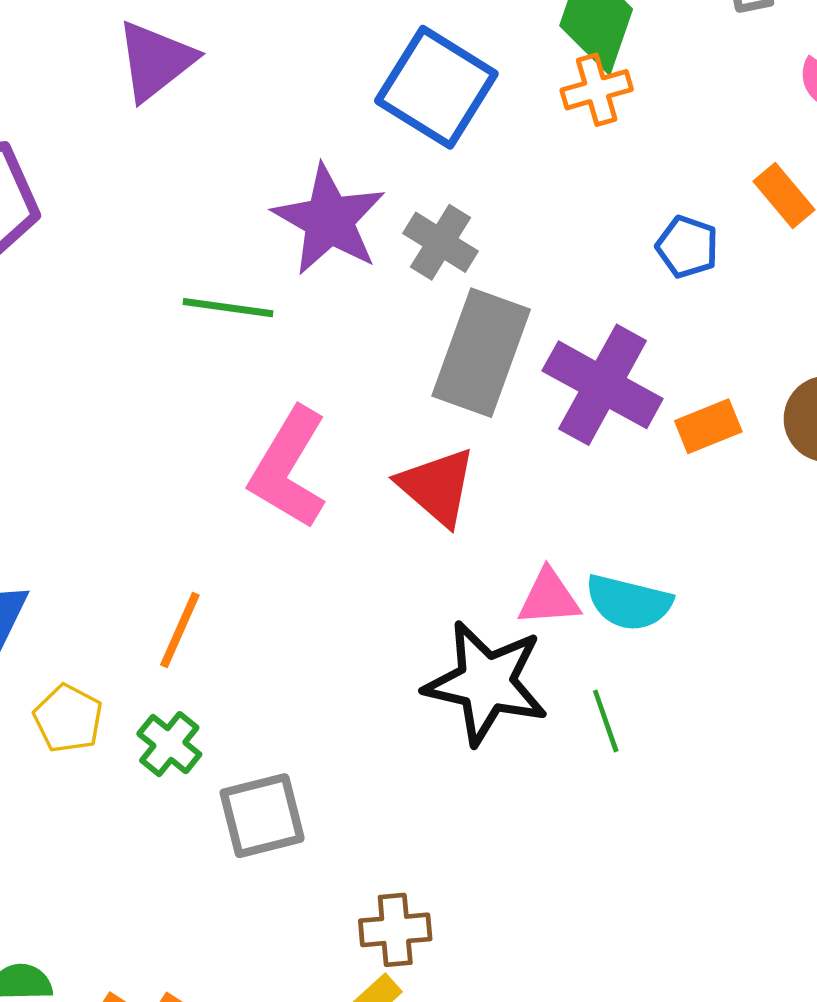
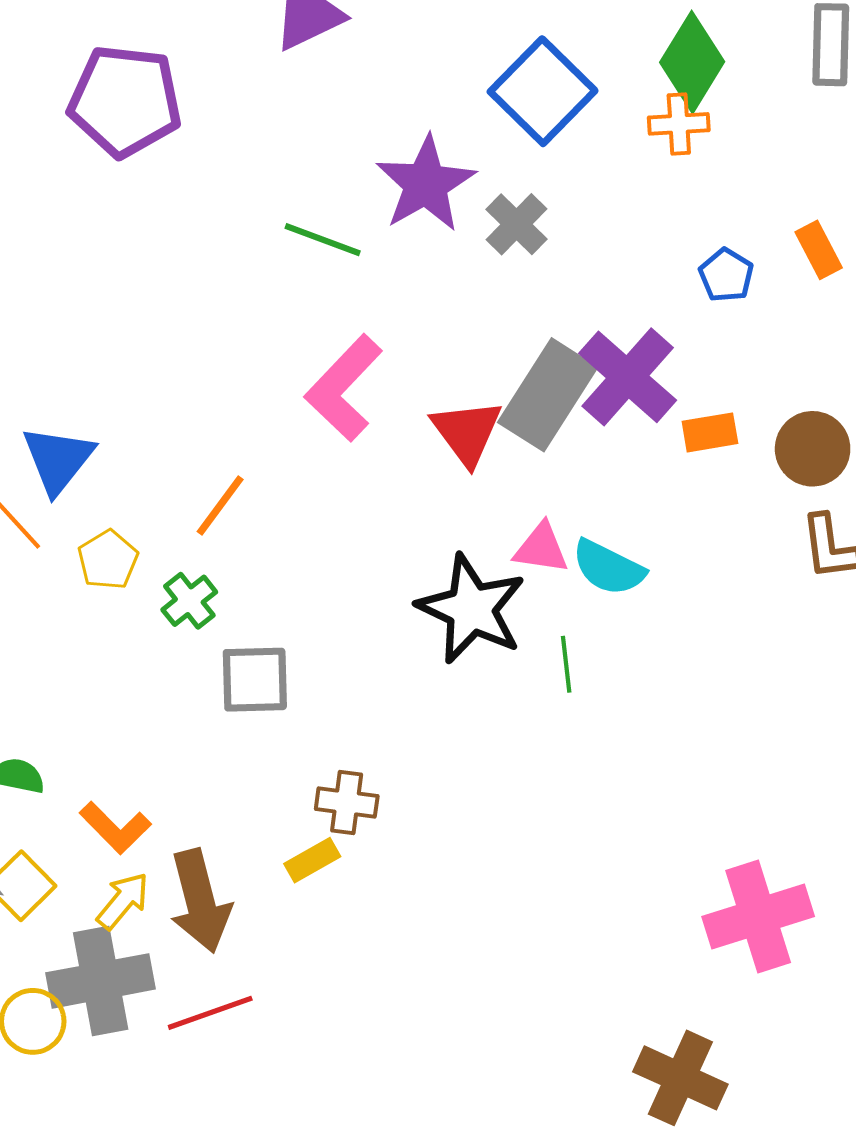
gray rectangle: (481, 353) -> (548, 395), moved

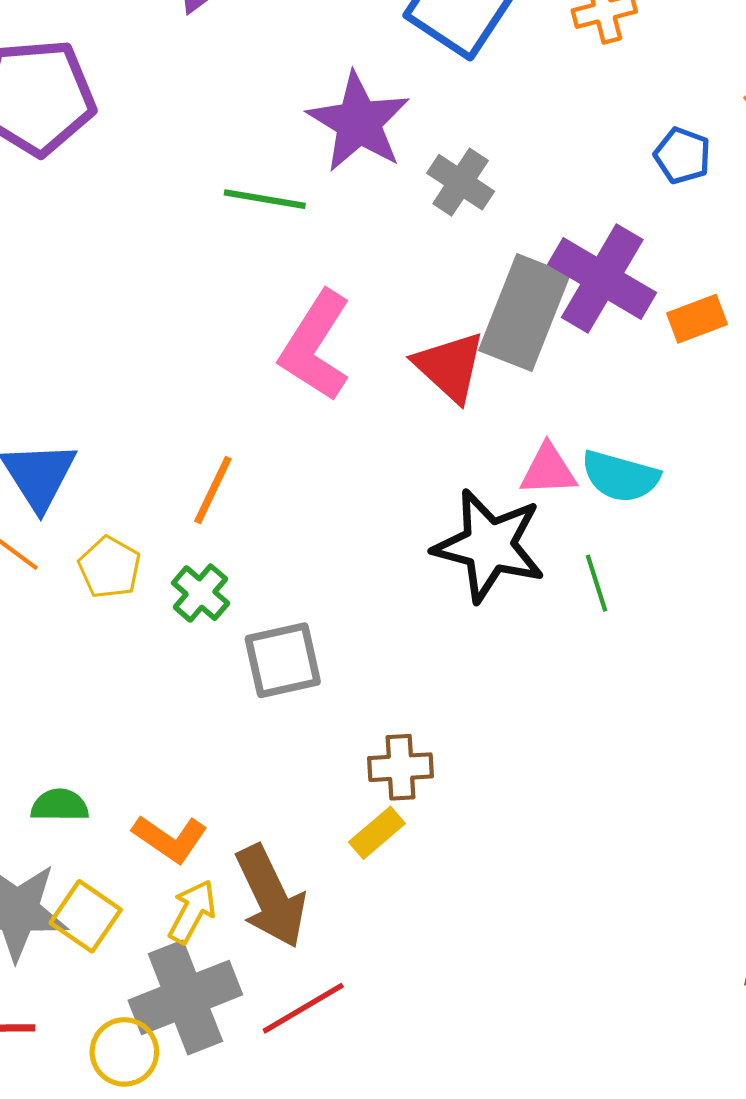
gray cross: (517, 224) -> (461, 182), moved

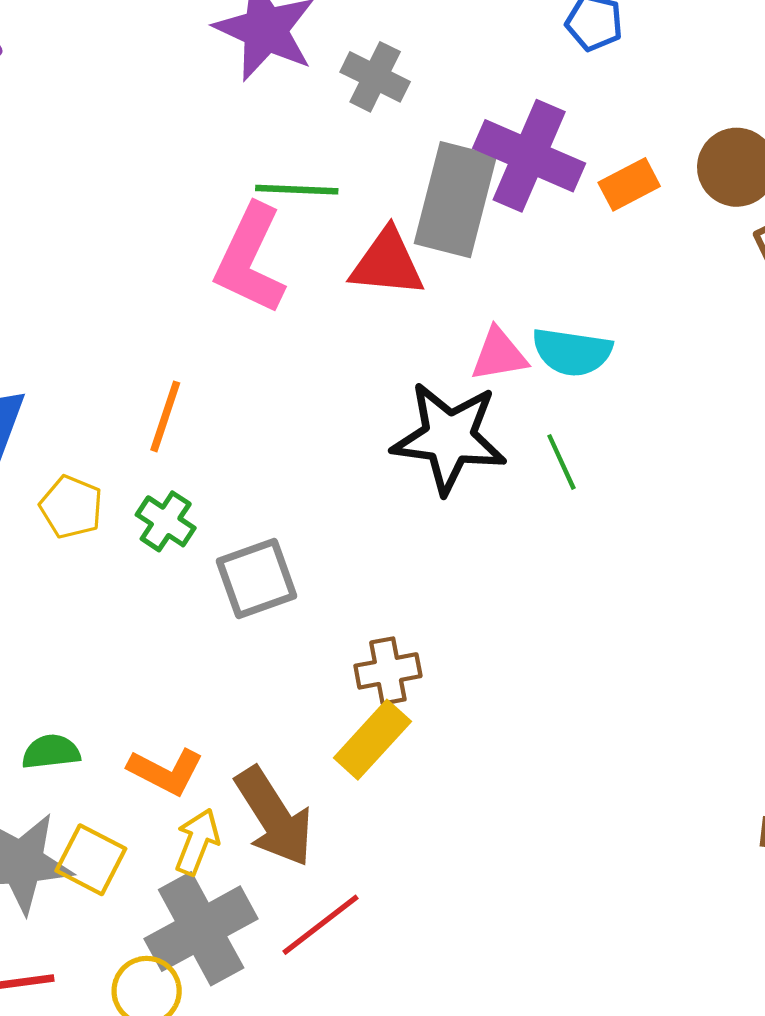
green line: (265, 199) -> (297, 190), moved
red triangle: (450, 367) -> (387, 263), turned -30
yellow rectangle: (377, 833) -> (372, 740), size x1.4

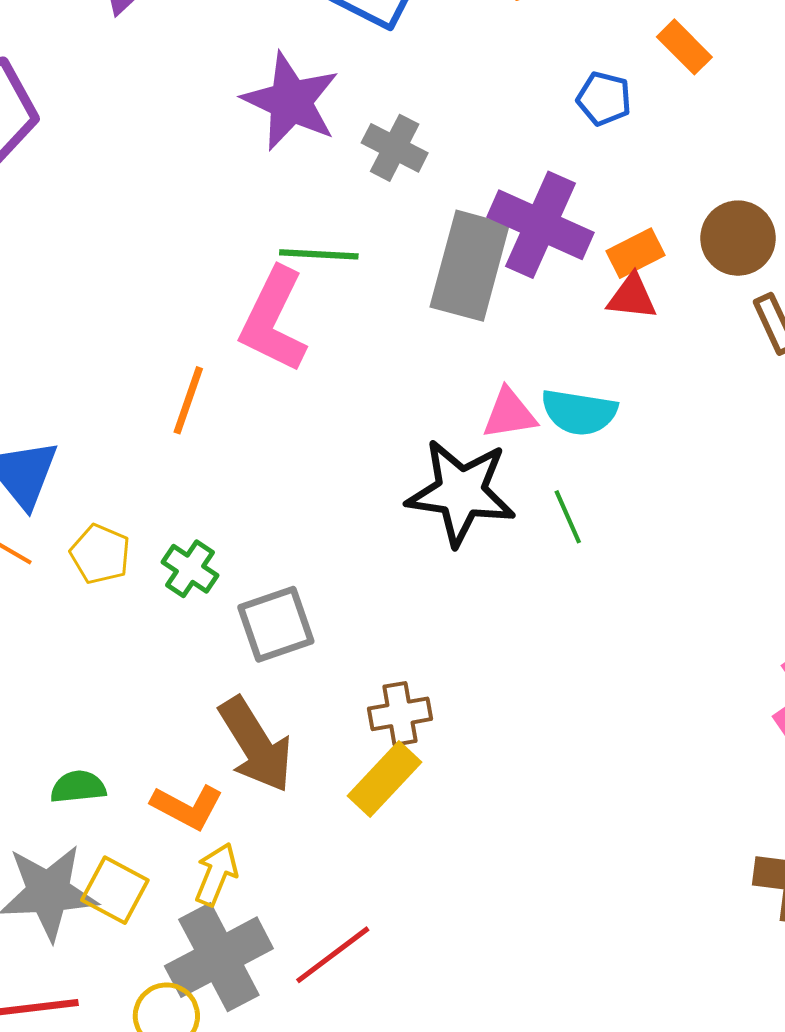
red triangle: (387, 263) -> (632, 297), moved, size x0.7
orange line: (165, 416) -> (188, 400), moved
brown arrow: (274, 817) -> (256, 745), moved

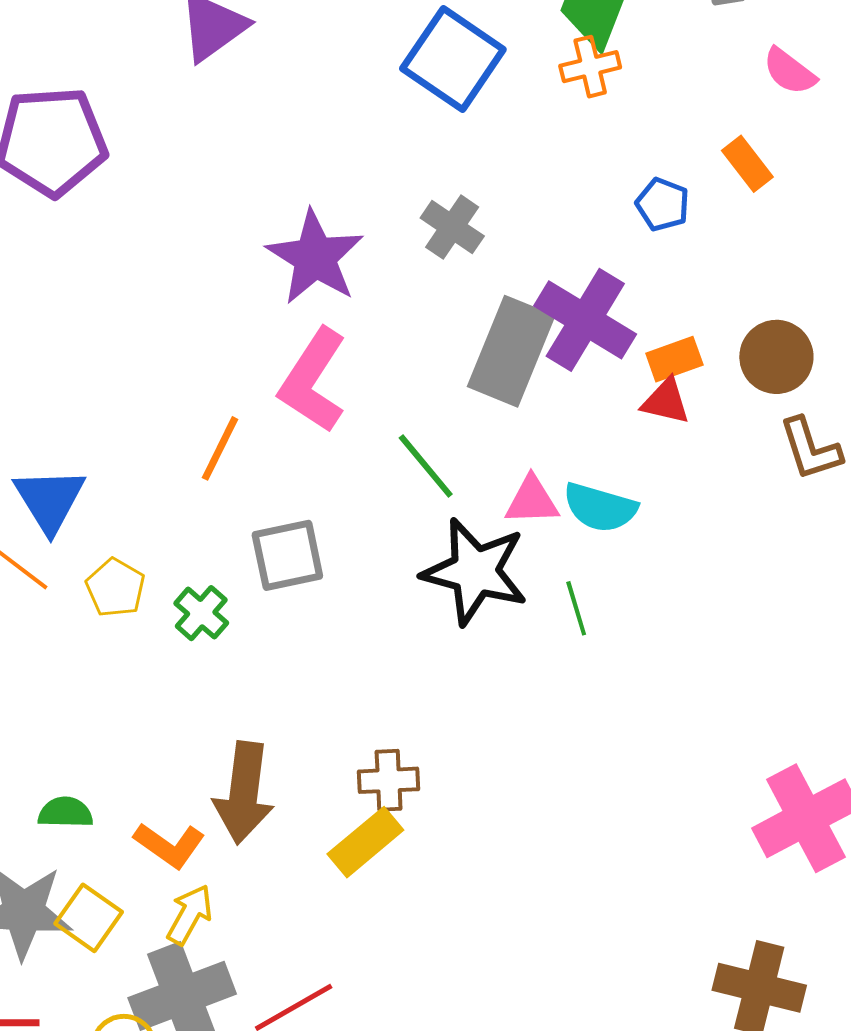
purple star: (291, 101) -> (315, 257), moved
green line: (319, 254) -> (426, 466), moved, turned 40
gray square: (276, 624) -> (287, 555), moved
brown arrow: (256, 745) -> (244, 793), turned 32

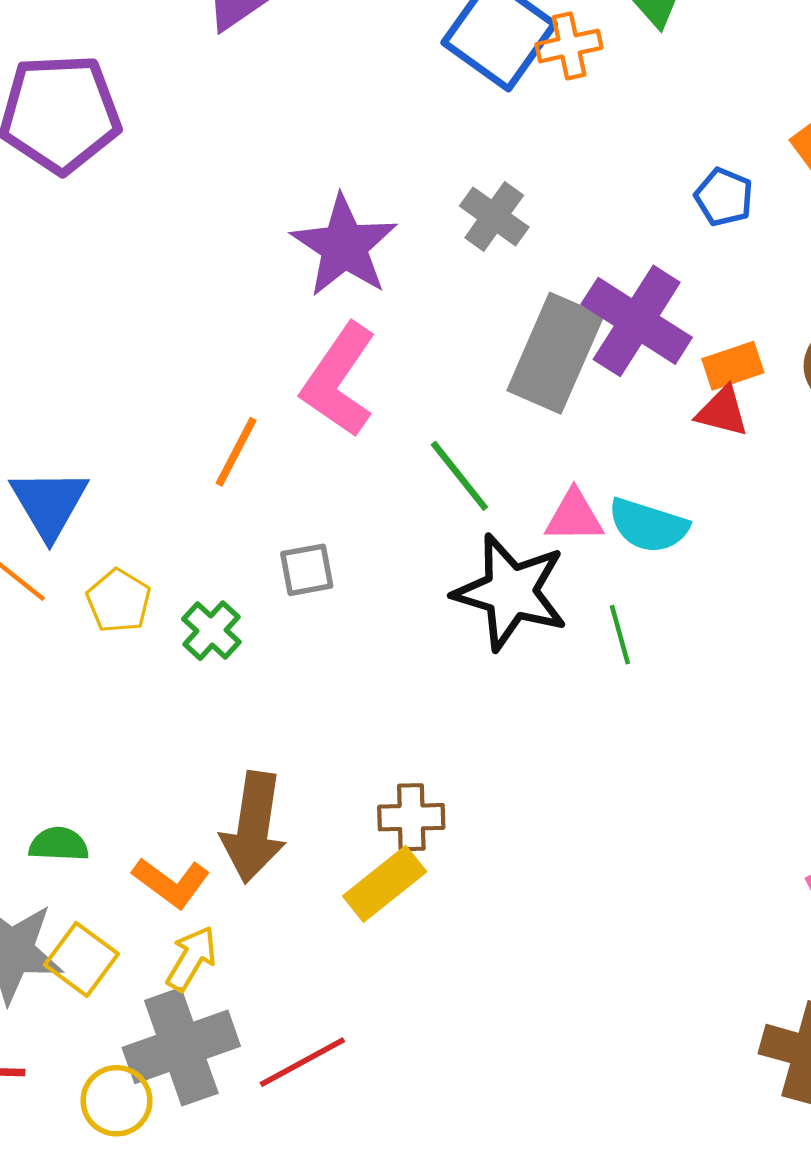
orange cross: (590, 67) -> (569, 46), moved
gray square: (287, 555) -> (307, 570), size x0.7

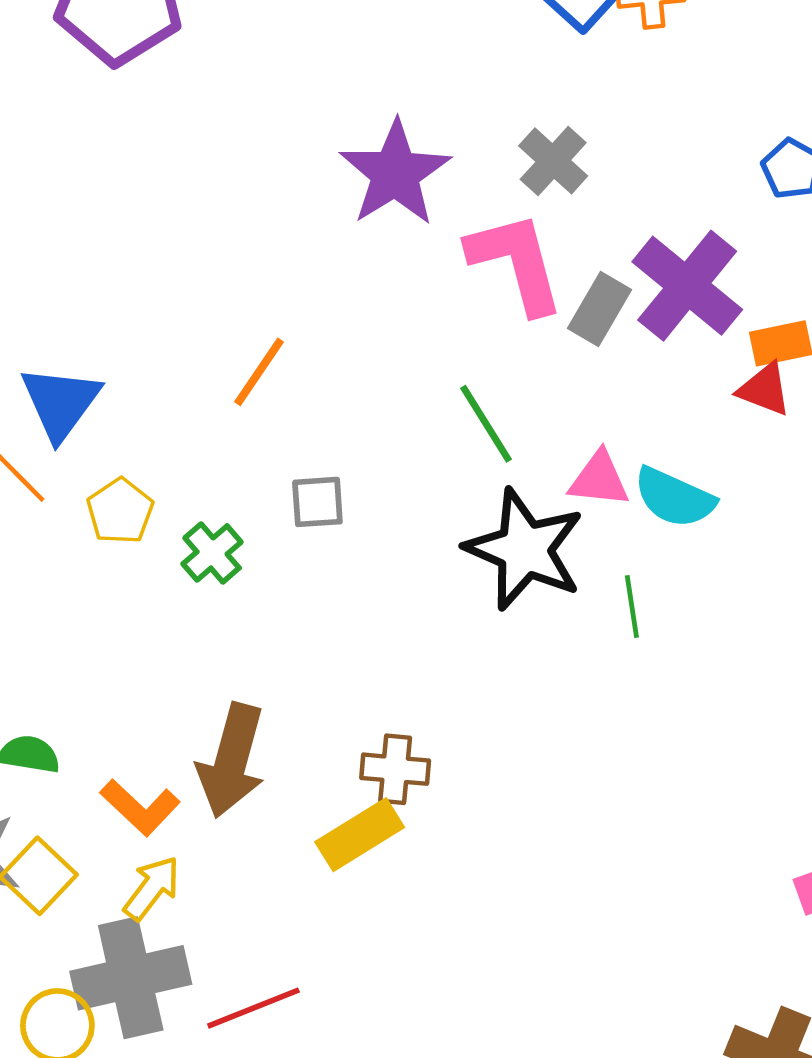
gray rectangle: (555, 353) -> (600, 309), size x0.6
pink L-shape: (339, 380) -> (516, 262), moved, turned 124

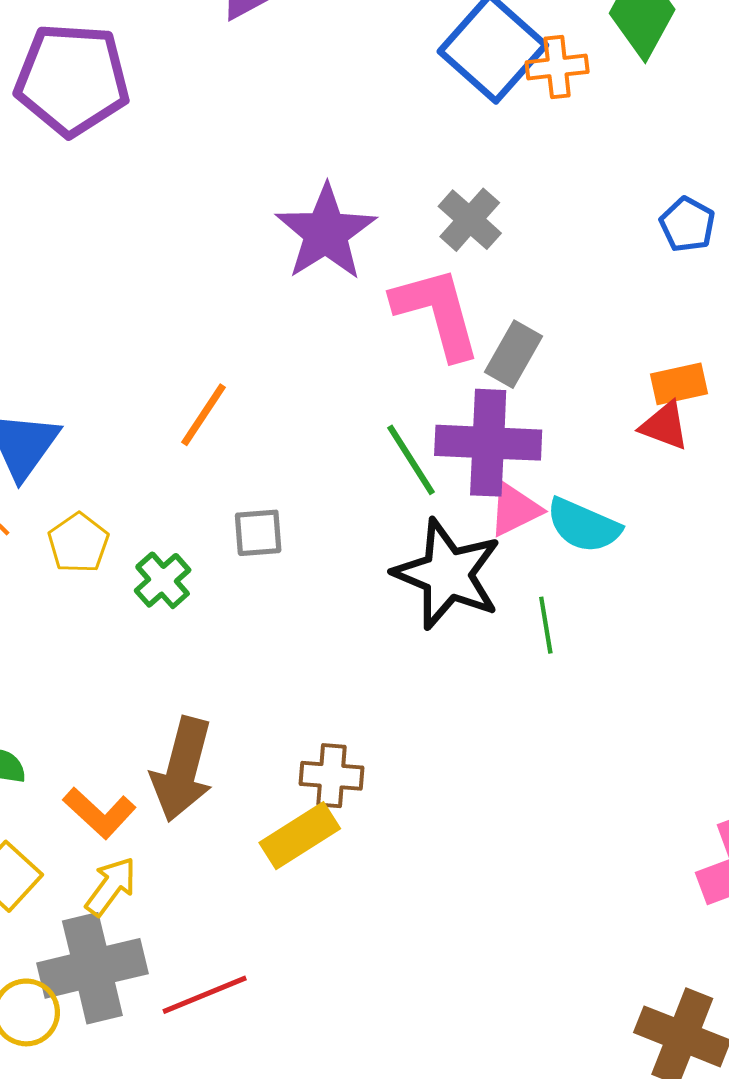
purple cross: (687, 286) -> (488, 443), moved, turned -36
pink triangle: (599, 479) -> (515, 509), turned -32

